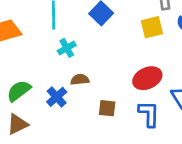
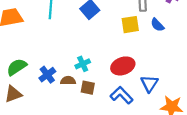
cyan cross: (67, 48) -> (83, 64), moved
brown semicircle: (80, 80) -> (68, 81), moved
blue L-shape: (149, 114) -> (122, 95), turned -50

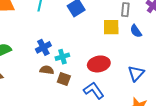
blue cross: (47, 75) -> (43, 47), moved
blue triangle: (149, 84) -> (136, 73), moved

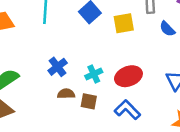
yellow square: (111, 27) -> (124, 23), moved
cyan cross: (62, 57) -> (94, 74), moved

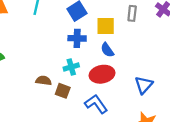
blue semicircle: (167, 29) -> (107, 50), moved
blue cross: (58, 67) -> (77, 38), moved, turned 30

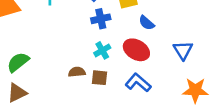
blue semicircle: (107, 50) -> (147, 23), moved
red ellipse: (102, 74) -> (136, 50), turned 55

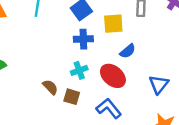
blue semicircle: (147, 23) -> (128, 51), turned -91
brown semicircle: (77, 72) -> (50, 87), turned 42

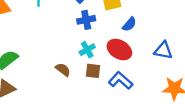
blue triangle: (159, 84) -> (163, 50), turned -48
brown square: (72, 97) -> (93, 71), moved

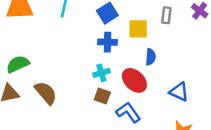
blue semicircle: (129, 24) -> (151, 57), turned -49
brown semicircle: (63, 70) -> (46, 93), moved, size x1.5

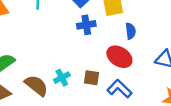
cyan cross: (101, 73) -> (62, 78), moved

